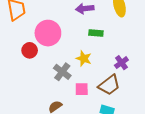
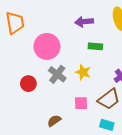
red circle: (30, 50) -> (28, 84), moved
gray cross: (62, 72) -> (57, 74), moved

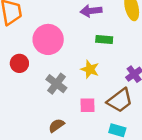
gray cross: (57, 74) -> (56, 84), moved
red circle: (28, 84) -> (19, 63), moved

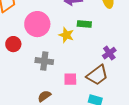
yellow star: (90, 69) -> (66, 35), moved
gray cross: (56, 84) -> (44, 61), turned -30

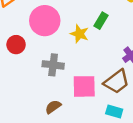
green rectangle: (84, 24) -> (101, 21), turned -64
pink square: (70, 79) -> (84, 86), size x1.5

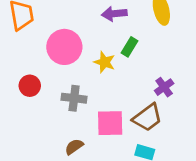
red circle: (16, 45) -> (30, 86), moved

